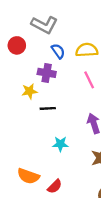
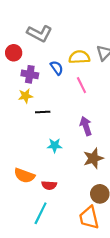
blue semicircle: (58, 51) -> (57, 68), moved
purple cross: (47, 73) -> (30, 74), moved
red semicircle: (55, 186) -> (49, 185), turned 48

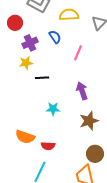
yellow semicircle: (79, 57) -> (69, 15), moved
purple cross: (30, 74) -> (30, 43), turned -35
pink line: (81, 85) -> (78, 53), turned 49

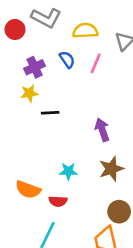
red circle: (15, 23) -> (15, 29), moved
pink line: (78, 53) -> (96, 63), moved
cyan star: (53, 109) -> (68, 171), moved

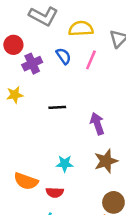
red circle: (15, 29) -> (13, 45), moved
yellow star: (29, 93) -> (15, 95), moved
black line: (50, 113) -> (57, 107), moved

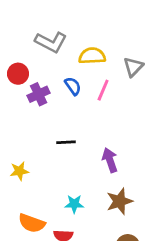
yellow star: (15, 95) -> (19, 171), moved

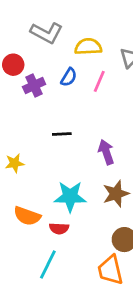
blue semicircle: (73, 86) -> (69, 77), turned 66
cyan star: (74, 204) -> (70, 197), size x1.6

